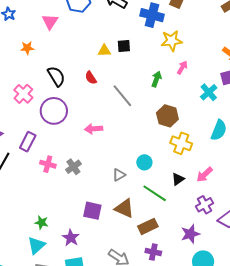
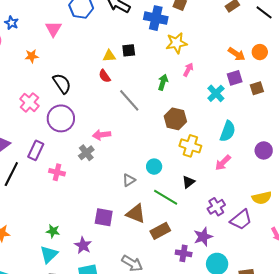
red semicircle: (91, 78) -> (105, 76), moved
gray cross: (73, 167) -> (86, 153), moved
pink arrow: (205, 175) -> (223, 163), moved
purple cross: (153, 252) -> (184, 253), moved

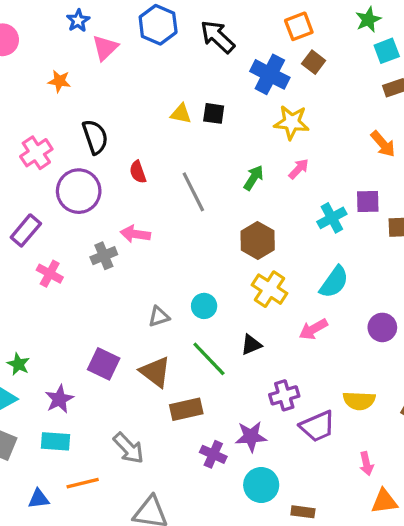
blue star: (11, 23) -> (78, 21), moved
orange arrow: (237, 54) -> (383, 144), moved
red semicircle: (105, 76) -> (138, 172), moved

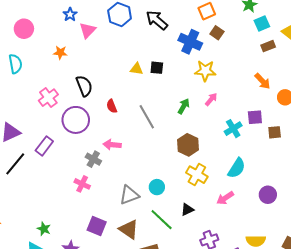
gray cross: (104, 256) -> (93, 159), turned -35
pink cross: (50, 274) -> (82, 184), moved
gray triangle: (159, 317) -> (129, 195), size x1.5

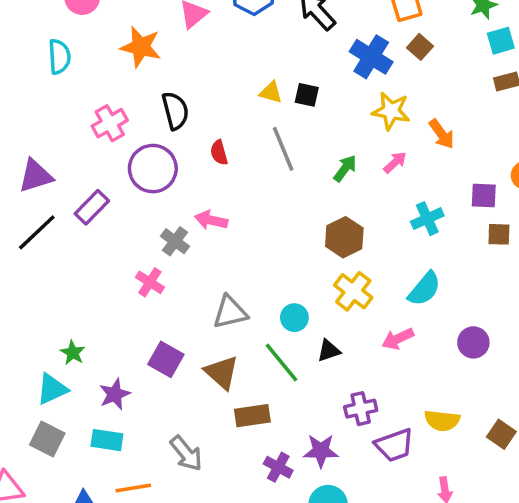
orange star: (60, 53) -> (141, 47), size x1.6
orange arrow: (262, 81) -> (442, 134), moved
gray line: (147, 117) -> (283, 149), moved
purple square: (255, 117) -> (484, 195), moved
cyan circle: (157, 187) -> (294, 318), moved

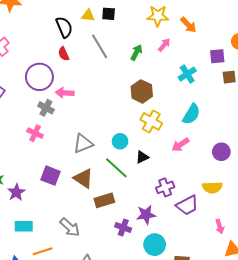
black semicircle: (175, 111) -> (64, 27), moved
purple circle: (153, 169) -> (39, 77), moved
purple circle: (473, 342) -> (221, 152), moved
purple star: (115, 394) -> (16, 192), moved

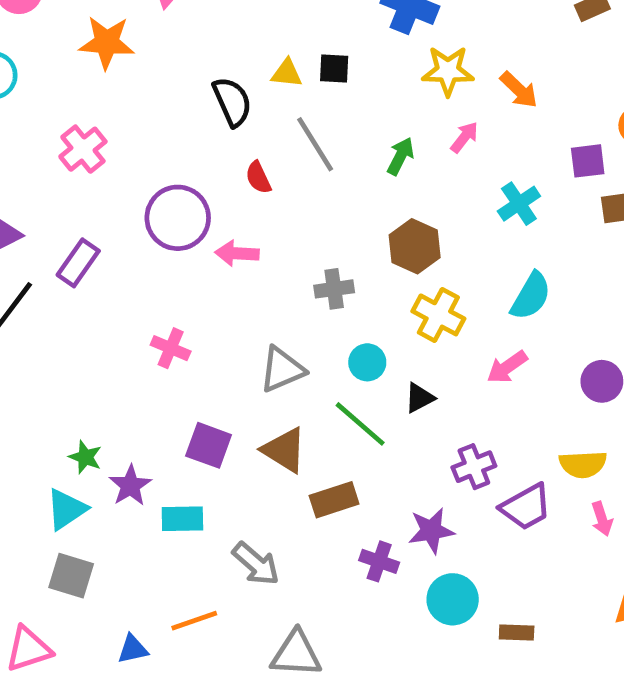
red semicircle: (64, 54) -> (258, 178), moved
gray cross: (46, 108) -> (334, 289), moved, turned -35
cyan rectangle: (24, 226) -> (182, 519), moved
pink arrow: (220, 227) -> (602, 519), moved

